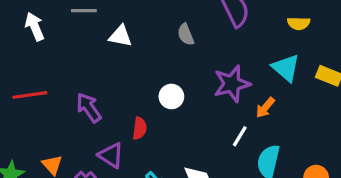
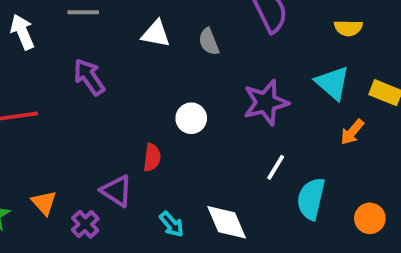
white triangle: (121, 36) -> (156, 34), moved
purple arrow: (89, 108) -> (89, 77), moved
orange arrow: (265, 108) -> (352, 132), moved

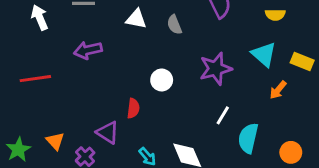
purple arrow: (89, 77) -> (88, 50), turned -68

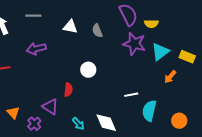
yellow semicircle: (275, 15) -> (151, 24), moved
cyan triangle: (264, 54) -> (160, 52), turned 42
purple star: (216, 69) -> (134, 44), moved, turned 30
white line: (223, 115) -> (131, 95), turned 48

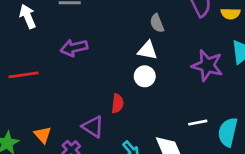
white triangle: (70, 27) -> (147, 50), moved
purple star: (134, 44) -> (207, 65), moved
white line: (131, 95) -> (198, 123), moved

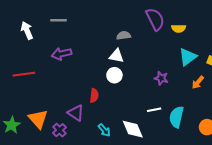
gray semicircle: (157, 23) -> (124, 36), turned 104
purple star: (207, 65) -> (161, 78), moved, size x0.6
orange triangle: (43, 135) -> (38, 119), size x1.5

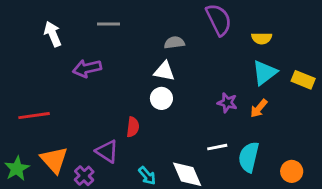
gray line: (58, 20) -> (108, 24), moved
yellow semicircle: (179, 28) -> (262, 38), moved
white arrow: (27, 30) -> (53, 34), moved
red line: (24, 74) -> (34, 116), moved
orange arrow: (198, 82) -> (259, 108), moved

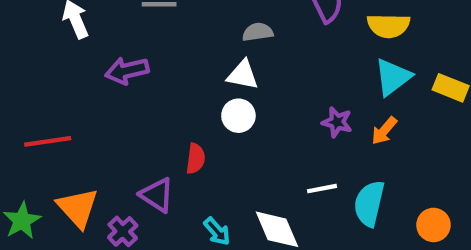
yellow semicircle: (262, 38) -> (388, 26), size x1.4

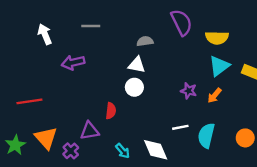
purple triangle: (157, 195) -> (90, 131), turned -42
orange circle: (433, 225) -> (245, 138), moved

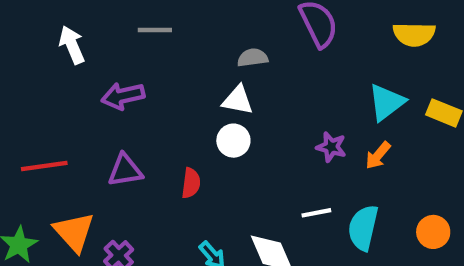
yellow semicircle: (217, 38) -> (414, 34), moved
purple triangle: (90, 131) -> (125, 170), moved

